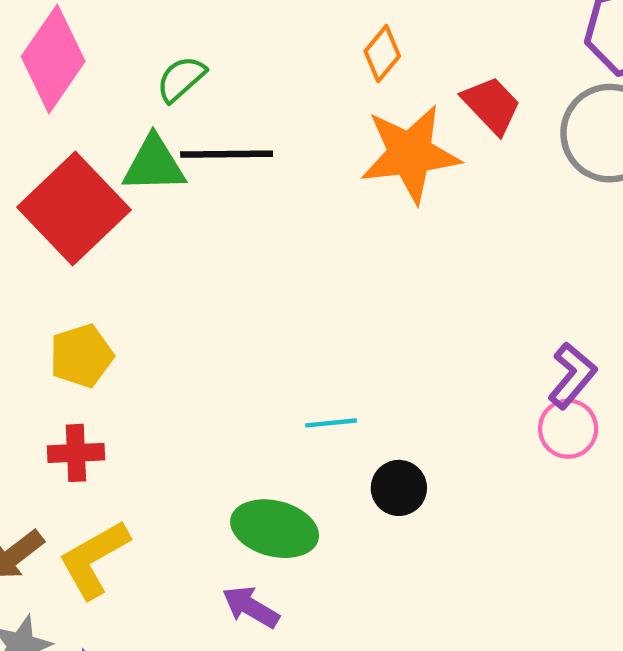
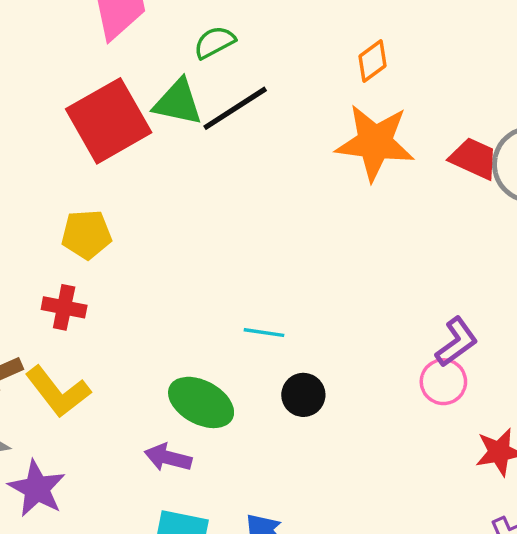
red trapezoid: (491, 105) -> (474, 158), moved, turned -36
black line: (227, 154) -> (235, 108), turned -46
yellow L-shape: (94, 559) -> (58, 392), turned -112
purple arrow: (251, 607) -> (168, 458), turned -30

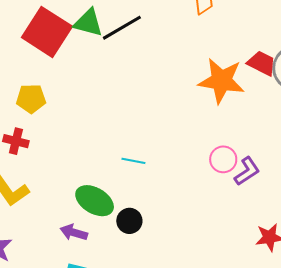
red square: (109, 121) -> (47, 32), turned -30
orange star: (375, 143) -> (221, 81), moved
pink circle: (443, 382) -> (223, 159), moved
black circle: (303, 395) -> (129, 221), moved

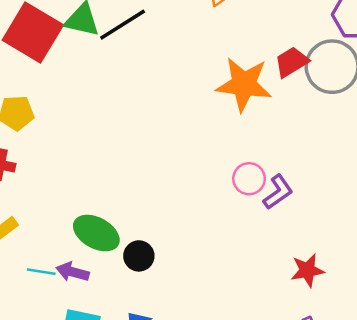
red trapezoid: (262, 63) -> (292, 62), turned -56
cyan line: (133, 161) -> (41, 272), moved

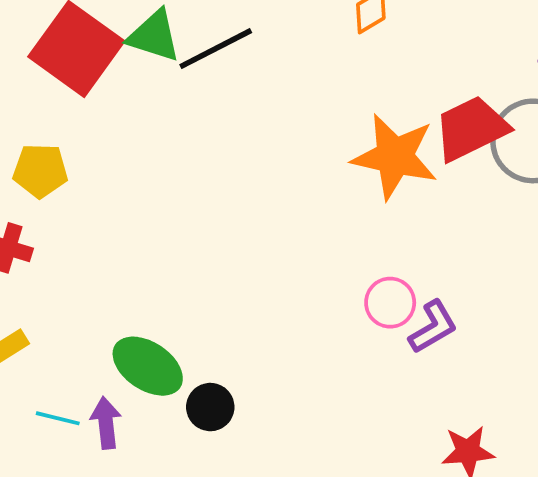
red trapezoid: (292, 62) -> (471, 128), size x1.4
purple arrow: (73, 272) -> (106, 423), turned 64

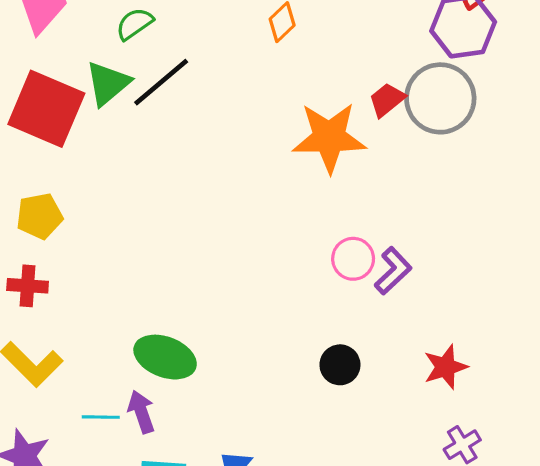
green triangle: (154, 36) -> (108, 83), turned -45
red trapezoid: (471, 128) -> (387, 100), size x0.6
black circle: (210, 407) -> (340, 365), moved

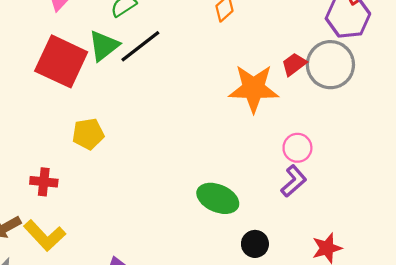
yellow pentagon: (40, 216) -> (88, 134), moved
pink circle: (353, 259) -> (297, 148), moved
green ellipse: (165, 357) -> (218, 198), moved

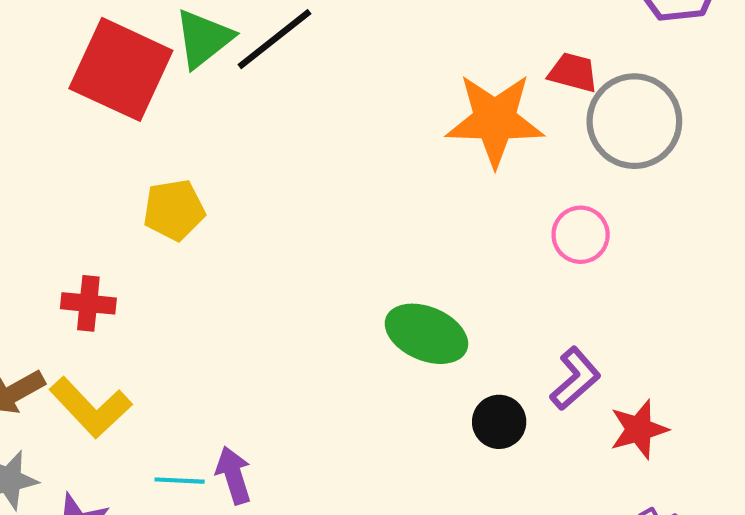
red trapezoid: (294, 64) -> (573, 72), turned 52
gray circle: (330, 65) -> (634, 121), moved
purple L-shape: (294, 181) -> (575, 379), moved

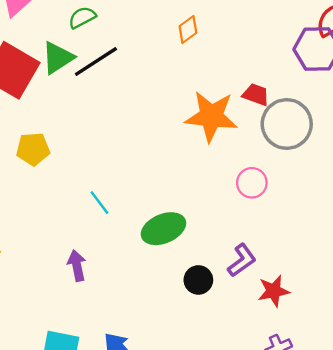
green ellipse: (426, 334) -> (163, 229), turned -51
purple arrow: (234, 475) -> (77, 266), moved
cyan line: (180, 481) -> (99, 203), moved, turned 45

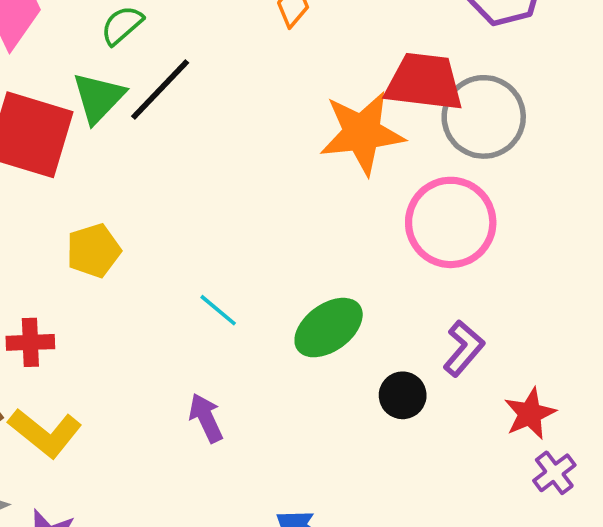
red trapezoid: (256, 95) -> (424, 82), size x1.8
pink circle: (252, 183) -> (451, 222), size x1.8
red star: (274, 291) -> (530, 414), moved

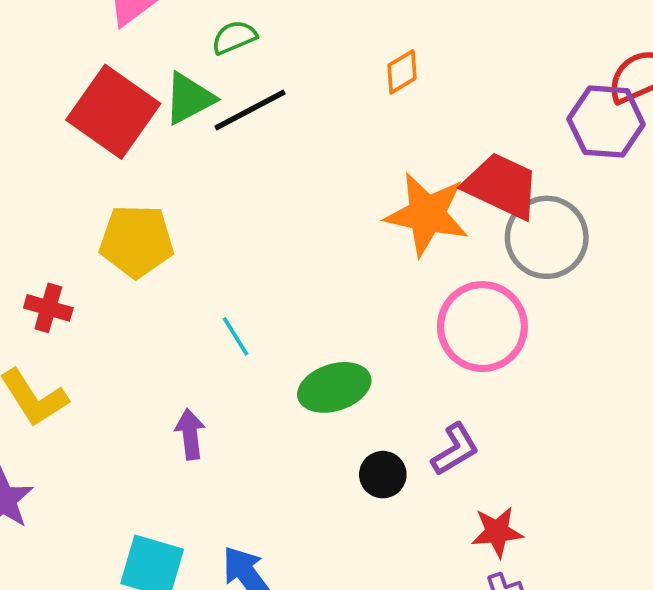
yellow pentagon: (93, 251) -> (137, 241), size x1.4

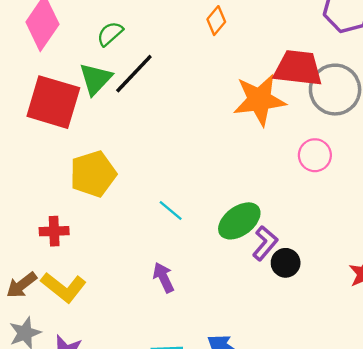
pink circle: (482, 327) -> (315, 155), size x0.6
purple L-shape: (455, 449) -> (265, 243), moved

